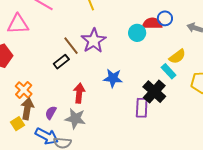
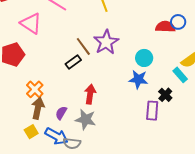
pink triangle: (18, 24) -> (31, 23), turned 35
cyan circle: (137, 33) -> (144, 58), moved
blue star: (113, 78) -> (138, 79), moved
black cross: (154, 92) -> (165, 95), size x0.6
yellow square: (18, 124) -> (31, 132), moved

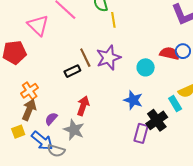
cyan circle: (144, 58) -> (146, 67), moved
black cross: (165, 95) -> (157, 120), size x1.5

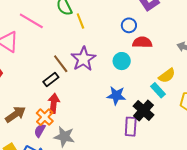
blue circle: (183, 51) -> (129, 25), moved
orange cross: (30, 91) -> (45, 117), moved
red arrow: (83, 106) -> (54, 103), moved
brown arrow: (29, 110) -> (15, 114), moved, turned 45

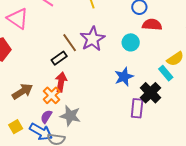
blue star: (116, 96) -> (124, 77), turned -30
purple semicircle: (40, 131) -> (46, 117), moved

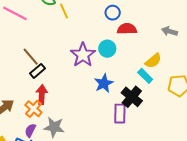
purple star: (92, 39) -> (83, 55), moved
brown line: (70, 43) -> (31, 57), moved

